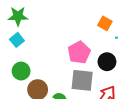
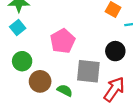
pink pentagon: (79, 52) -> (63, 41), moved

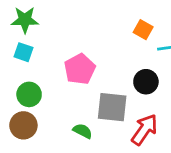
cyan square: (18, 27) -> (23, 52), turned -32
brown circle: (40, 81) -> (23, 125), moved

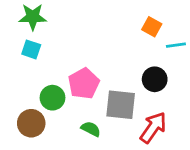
pink pentagon: (80, 69) -> (84, 84), moved
green circle: (29, 94) -> (53, 98), moved

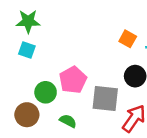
orange square: (152, 27) -> (128, 39), moved
green semicircle: (91, 129) -> (68, 121), moved

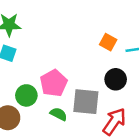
green semicircle: (68, 121) -> (59, 114), moved

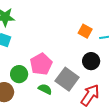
gray square: (86, 102) -> (67, 79), turned 30

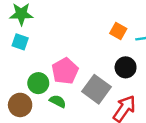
green semicircle: (45, 89) -> (58, 101), moved

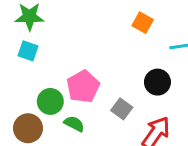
orange square: (118, 31) -> (143, 23), moved
gray square: (96, 89) -> (122, 109), size x0.6

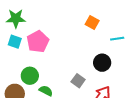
pink pentagon: (83, 87) -> (38, 42), moved

